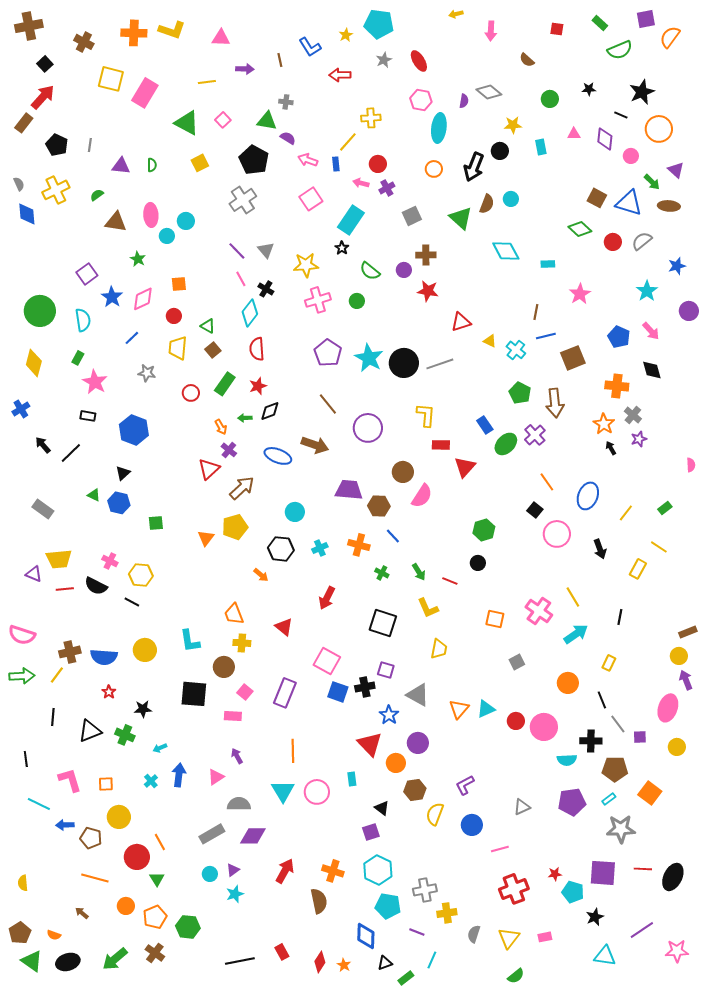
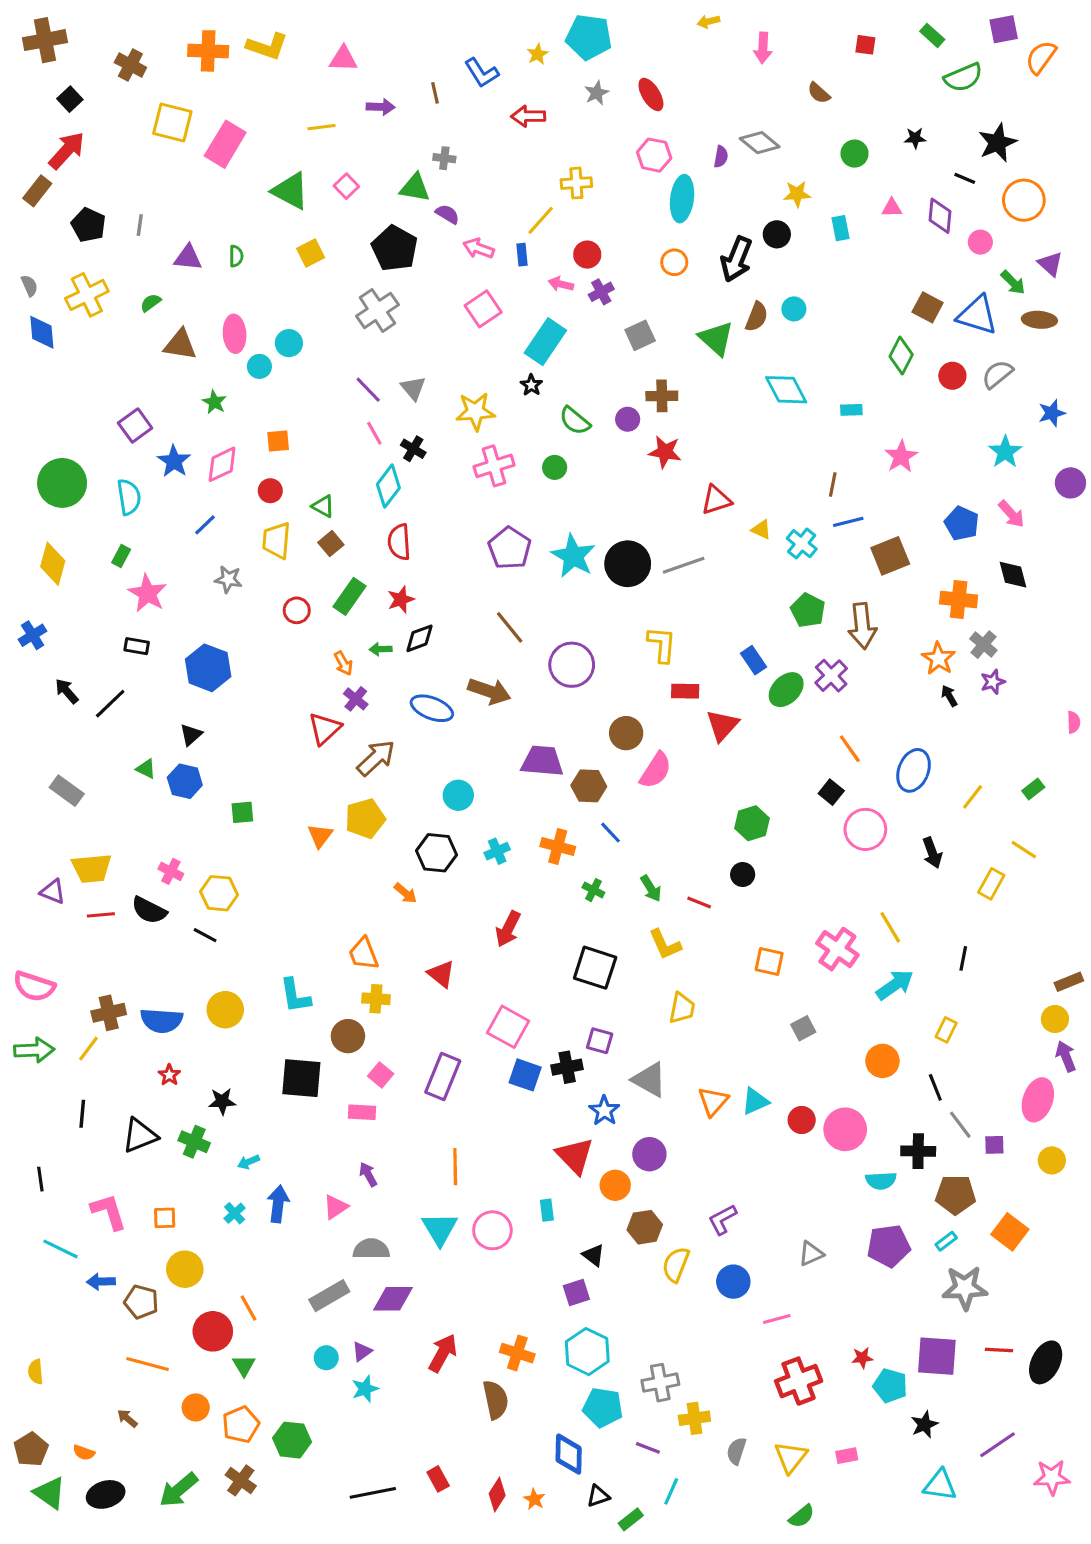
green diamond: (580, 229) -> (901, 356), turned 75

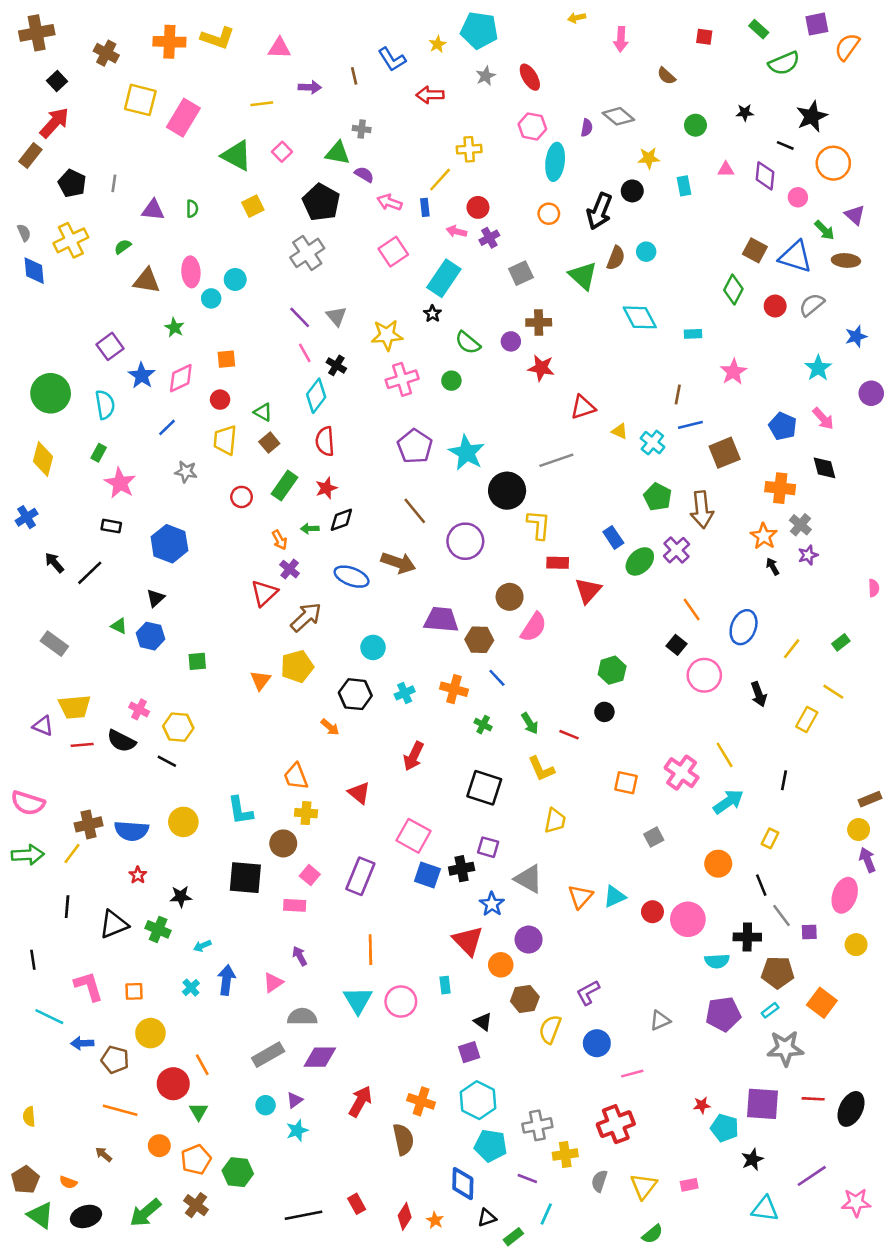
black circle: (628, 564) -> (507, 491), moved
red cross: (799, 1381) -> (616, 1124), moved

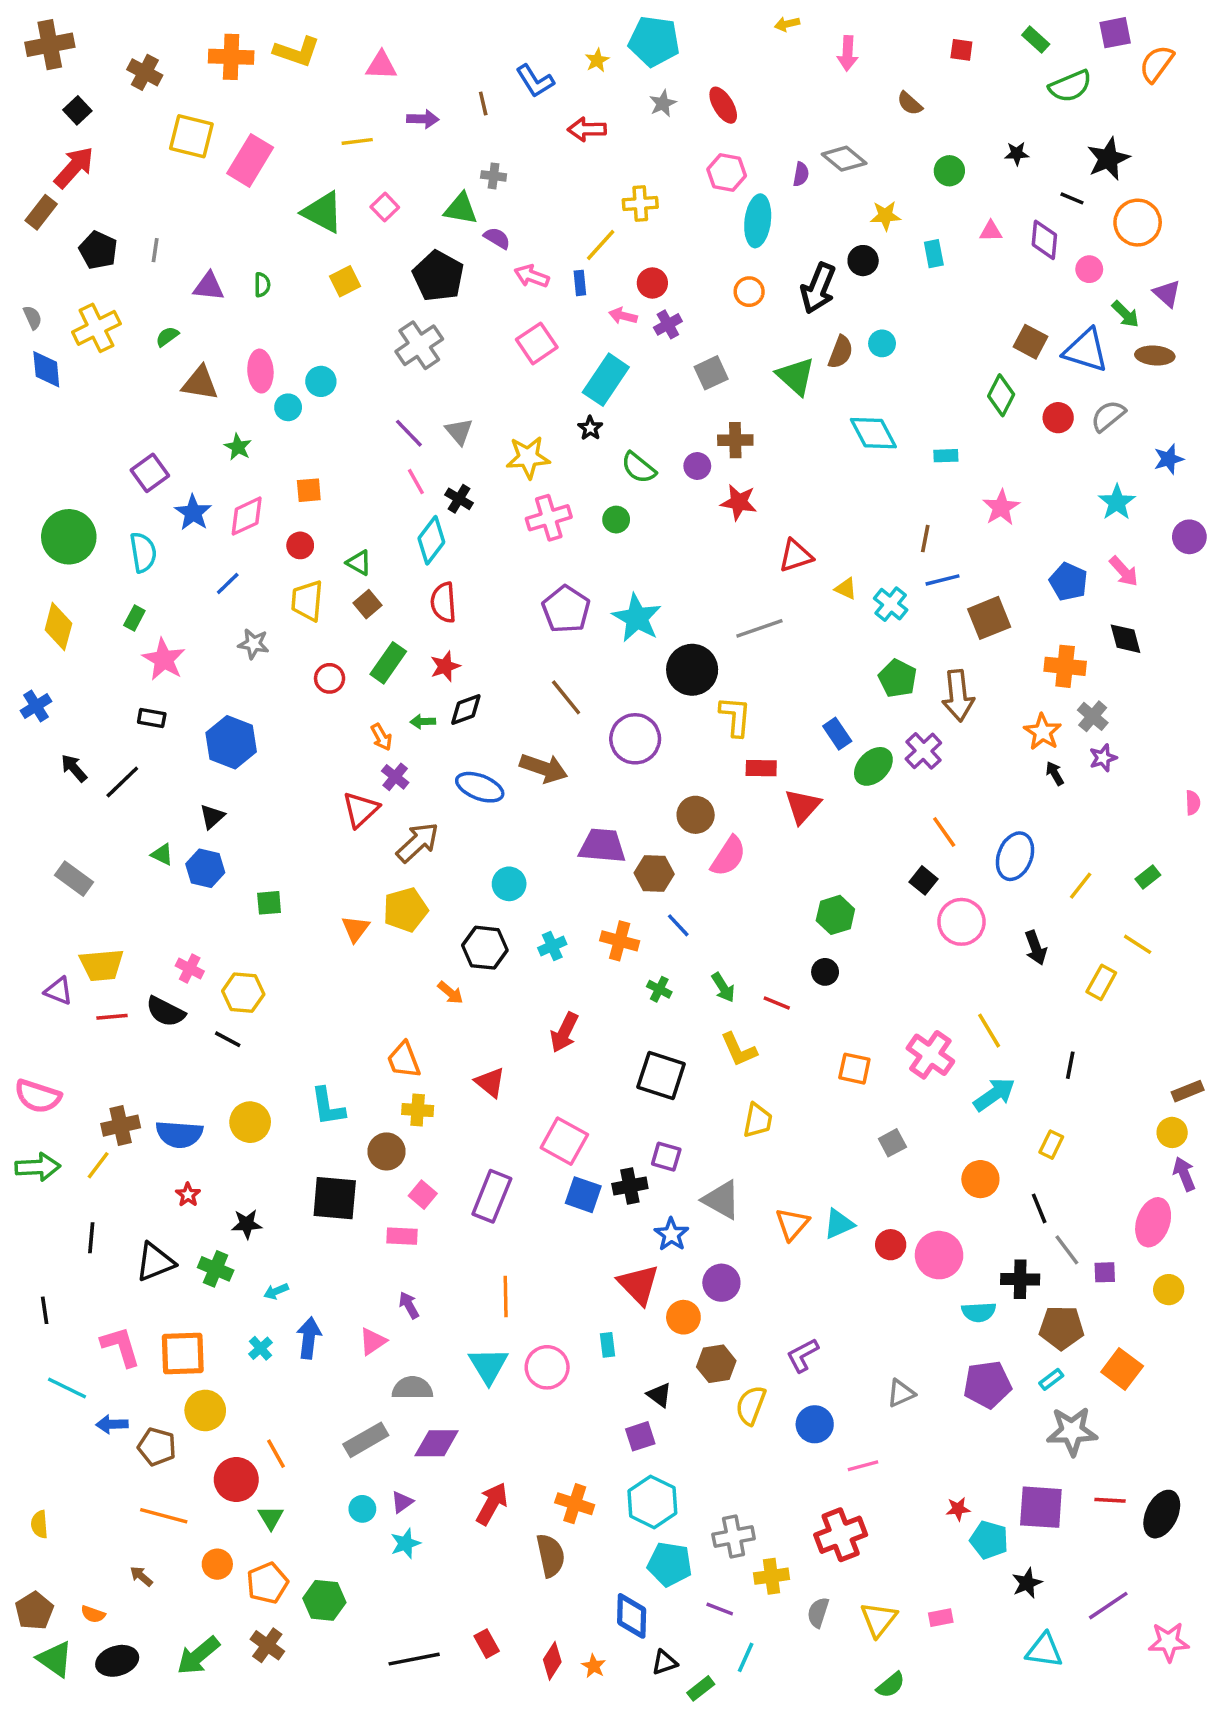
orange square: (134, 991) -> (183, 1353), size x1.8

